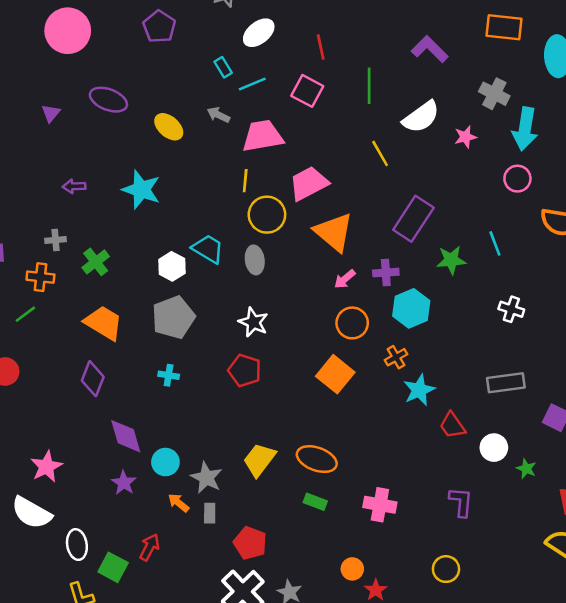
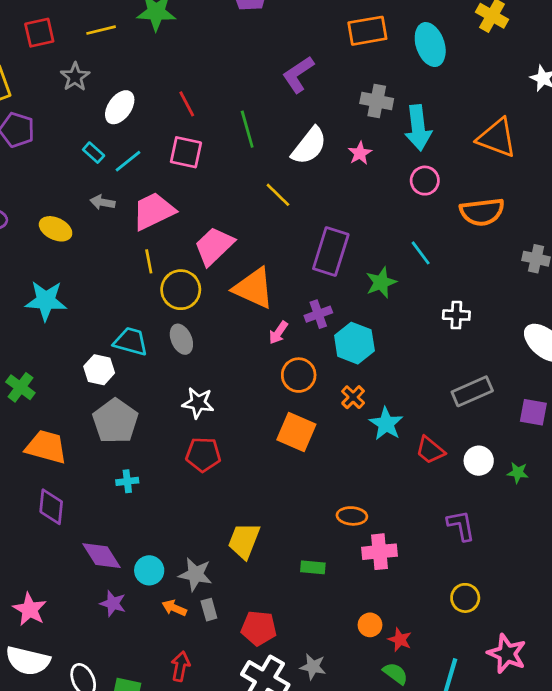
purple L-shape: (430, 49) -> (298, 74), turned -63
orange ellipse: (317, 459) -> (352, 516), moved, size x0.7
red arrow: (149, 547) -> (180, 666), moved

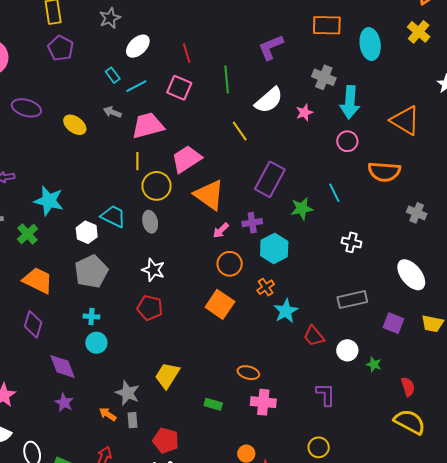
cyan star: (46, 301) -> (49, 201), moved
cyan circle: (149, 570) -> (96, 343), moved

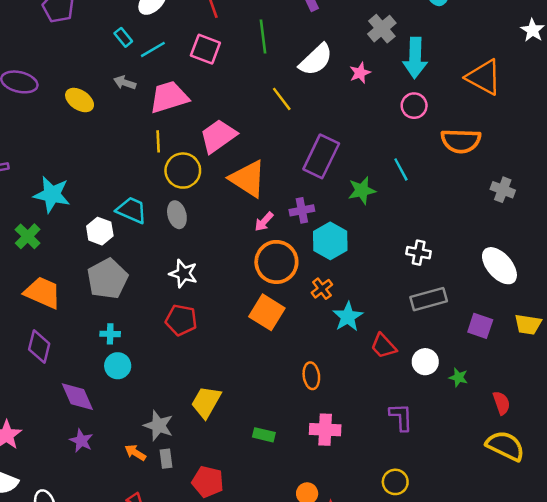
gray cross: (324, 77) -> (382, 29), turned 30
white cross: (351, 242) -> (419, 253), moved
orange circle: (230, 264) -> (276, 262), size x1.4
orange ellipse: (248, 373) -> (311, 376), moved, turned 70

